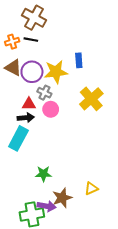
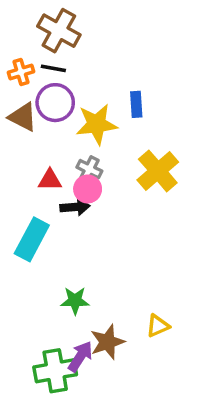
purple circle: (32, 72) -> (55, 103), moved
gray cross: (44, 93) -> (89, 169), moved
black arrow: (26, 118) -> (75, 207), moved
purple arrow: (47, 206) -> (80, 356), turned -66

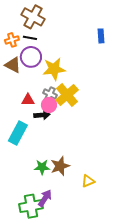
blue rectangle: (136, 104) -> (101, 36), moved
yellow cross: (158, 171) -> (67, 95), moved
brown star: (107, 342) -> (60, 166), moved

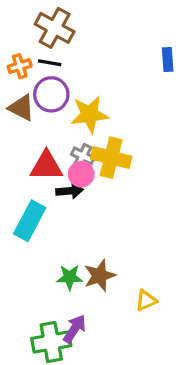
yellow cross: (67, 95) -> (111, 158), turned -35
red triangle: (28, 100) -> (46, 166), size x1.5

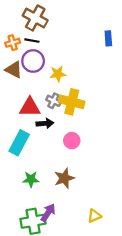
yellow star: (90, 114) -> (58, 74), size x0.7
pink circle: (81, 174) -> (72, 141), moved
green star: (70, 277) -> (31, 179), moved
yellow triangle: (146, 300) -> (94, 216), moved

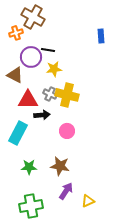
black line: (32, 41) -> (48, 50), moved
orange cross: (13, 43) -> (16, 33), moved
brown triangle: (14, 70) -> (15, 75), moved
brown star: (64, 178) -> (60, 166), turned 30
purple arrow: (48, 213) -> (66, 191), moved

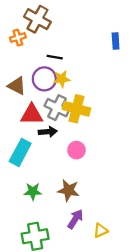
purple circle: (31, 57) -> (44, 79), moved
gray cross: (50, 94) -> (57, 108), size x1.5

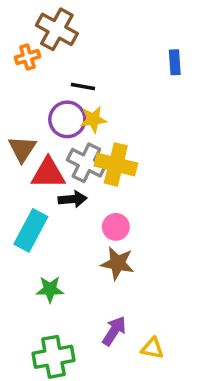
brown triangle: (17, 86) -> (22, 149), moved, turned 36
brown star: (68, 190) -> (118, 263), moved
yellow triangle: (101, 231) -> (152, 348), turned 35

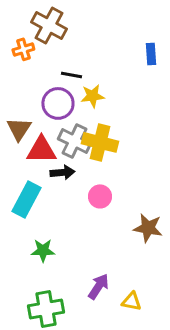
yellow star: (93, 119) -> (93, 96), moved
brown star: (118, 263) -> (148, 228), moved

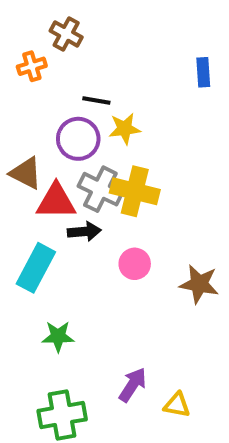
brown cross: (49, 25) -> (66, 34), size x0.7
brown triangle: (19, 129) -> (26, 173), turned -36
brown star: (148, 228) -> (199, 284), moved

